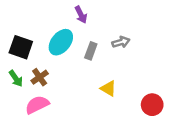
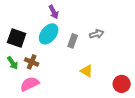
purple arrow: (81, 15) -> (54, 12), moved
brown cross: (40, 77) -> (32, 62), turned -32

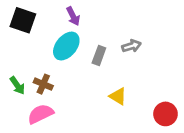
black square: (17, 38) -> (23, 20), moved

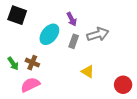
purple arrow: (73, 16) -> (72, 19), moved
gray arrow: (132, 46) -> (98, 34), size x1.5

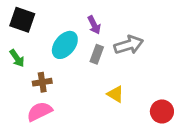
brown cross: (32, 63) -> (42, 82), turned -32
green arrow: (13, 64) -> (17, 58), moved

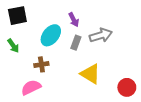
black square: (22, 20) -> (17, 16), turned -30
brown cross: (42, 82) -> (41, 64), moved
yellow triangle: (115, 94) -> (90, 74), size x1.5

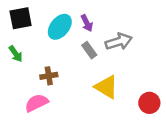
cyan ellipse: (51, 35) -> (60, 27), moved
gray rectangle: (76, 43) -> (89, 50), turned -56

